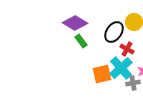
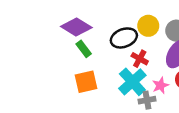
black ellipse: (114, 32) -> (124, 38), turned 35
orange square: (102, 74) -> (86, 82), moved

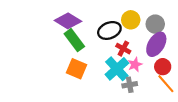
green rectangle: (84, 49) -> (74, 40), size x1.5
orange square: (86, 82) -> (76, 69), turned 36
pink star: (160, 85) -> (135, 65), moved

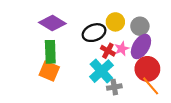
green rectangle: (74, 40) -> (50, 52), moved, turned 35
pink star: (135, 65) -> (122, 49), moved
red circle: (163, 67) -> (147, 69), size x1.5
orange square: (76, 69) -> (49, 71), moved

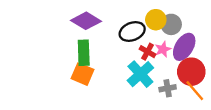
gray circle: (140, 26) -> (171, 24), moved
gray cross: (114, 87) -> (168, 88), moved

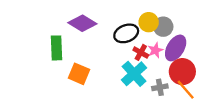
green rectangle: (84, 53) -> (57, 48), moved

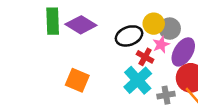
green rectangle: (57, 48) -> (53, 21), moved
pink star: (155, 50) -> (161, 45), moved

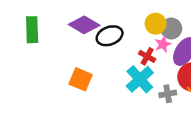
green rectangle: (53, 21) -> (32, 30), moved
black ellipse: (129, 36) -> (110, 36), moved

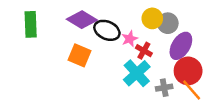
black ellipse: (110, 36) -> (107, 30), turned 45
pink star: (163, 44) -> (130, 39), moved
orange square: (81, 79) -> (80, 55), moved

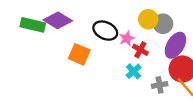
purple diamond: (82, 20) -> (58, 20), moved
green rectangle: (31, 24) -> (33, 25), turned -75
cyan cross: (137, 73) -> (134, 71), size x0.6

